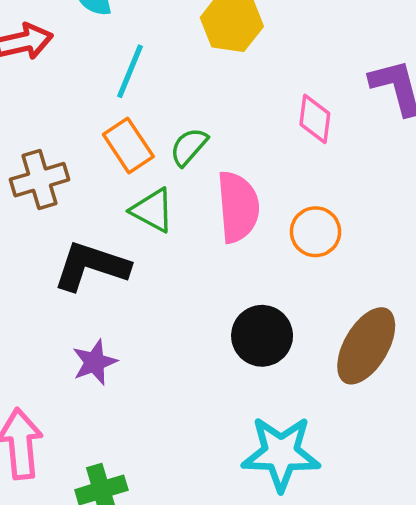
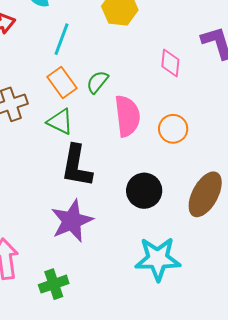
green triangle: (152, 210) -> (60, 122), moved
black L-shape: (91, 266) -> (77, 166), moved, turned -96
purple star: (95, 362) -> (72, 221), moved, size x1.6

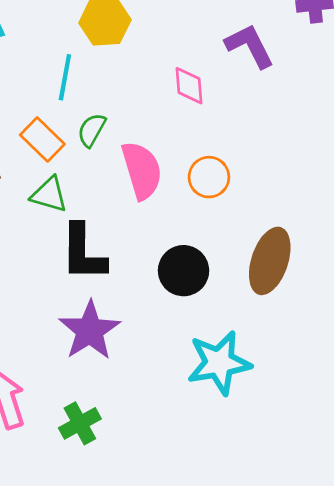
cyan line: (61, 39) -> (65, 77), moved

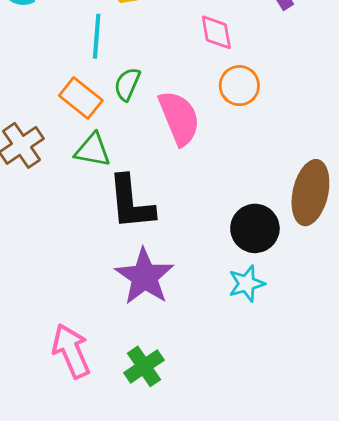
orange circle: (209, 177) -> (239, 86), moved
black circle: (184, 271) -> (255, 228), moved
cyan star: (219, 363) -> (246, 284), moved, size x0.6

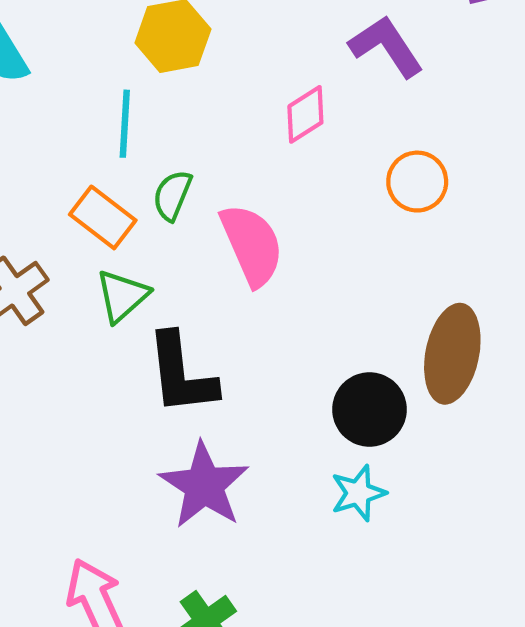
pink diamond: (216, 32) -> (305, 114), turned 69
orange circle: (239, 86) -> (417, 182), moved
green triangle: (93, 150) -> (122, 296), turned -51

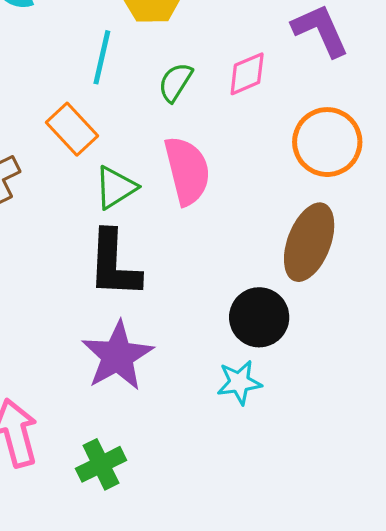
orange circle: (417, 182) -> (327, 142), size x1.4
green semicircle: (172, 195) -> (175, 82), moved
green triangle: (122, 296) -> (115, 187), moved
brown ellipse: (452, 354) -> (309, 242), moved

